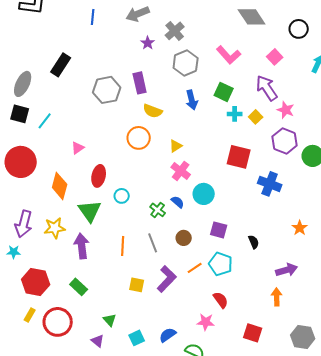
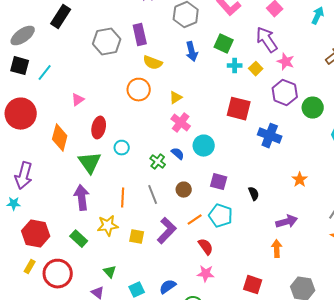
gray ellipse: (23, 84) -> (23, 36), turned 30
yellow star: (55, 228) -> (108, 226), moved
red semicircle: (221, 300) -> (206, 247), moved

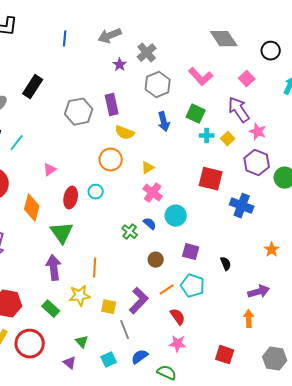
cyan circle: (122, 148) -> (96, 192), moved
gray line: (153, 195) -> (125, 330), moved

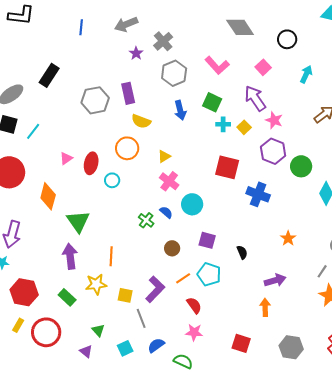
red ellipse: (71, 198) -> (91, 163), moved

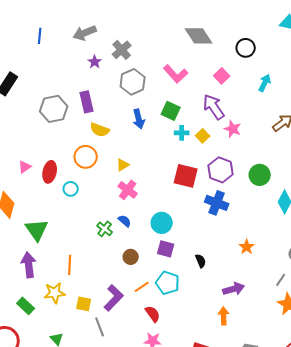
purple hexagon: (273, 151) -> (221, 170), moved
cyan circle: (192, 204) -> (162, 223), moved

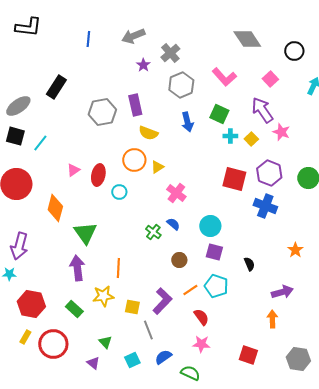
yellow triangle: (123, 165) -> (157, 167), moved

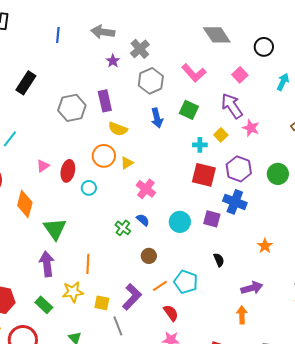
gray arrow: (133, 36) -> (103, 32), turned 30
cyan cross: (230, 136) -> (200, 145), moved
purple square: (214, 252) -> (212, 219), moved

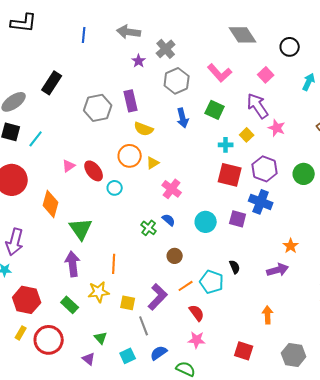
red ellipse: (68, 171) -> (94, 171), turned -50
black semicircle: (219, 260) -> (235, 267), moved
purple arrow: (252, 288) -> (278, 270), moved

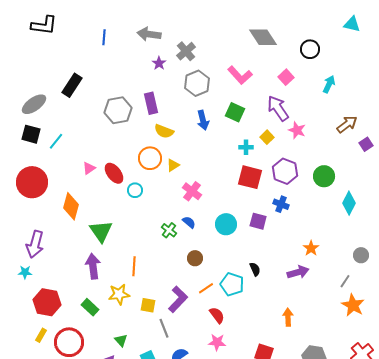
blue cross: (261, 202) -> (281, 204), size x0.7

